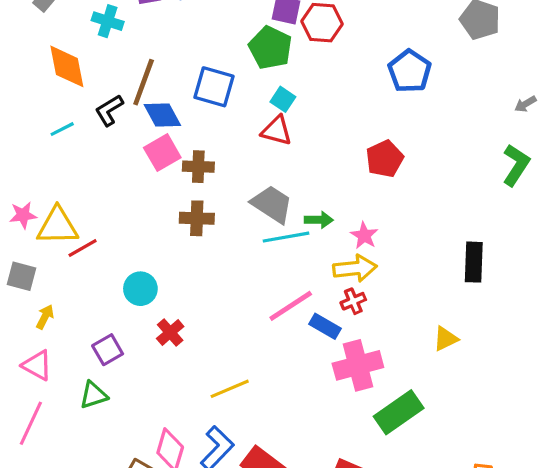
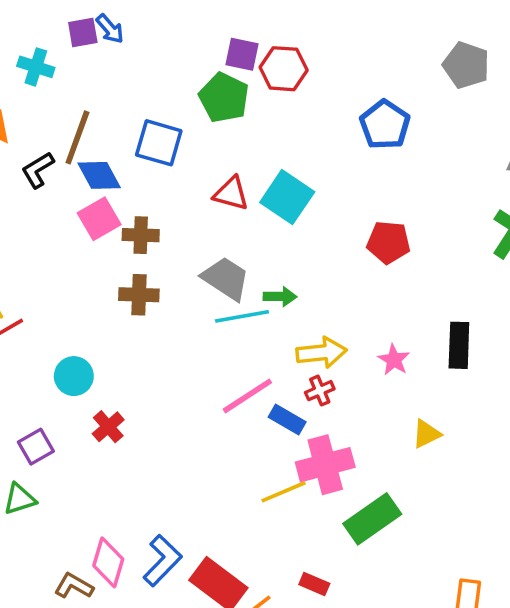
cyan square: (283, 99) -> (287, 197), moved, size x1.8
red pentagon: (385, 159) -> (388, 242), moved, turned 30
pink star: (364, 235) -> (394, 360), moved
yellow line: (230, 389) -> (284, 492), moved

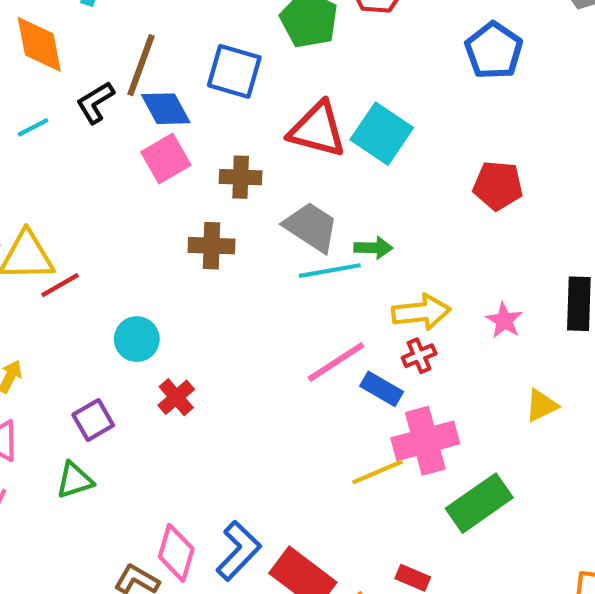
red triangle: (231, 193) -> (317, 129), size x1.4
brown cross: (141, 235) -> (241, 177), moved

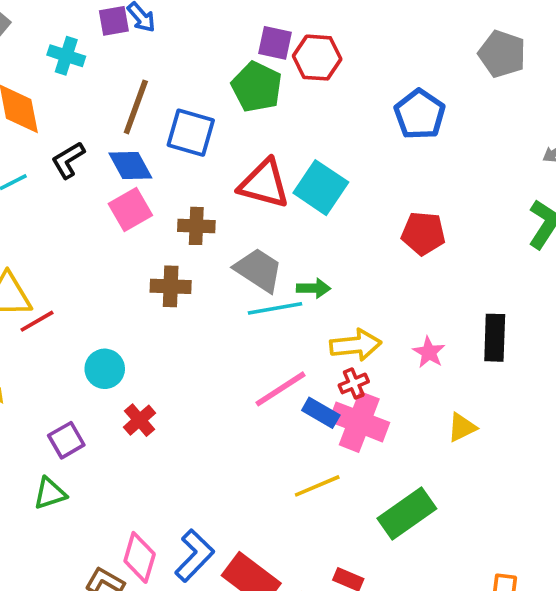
brown line: (141, 65) -> (136, 107), moved
pink cross: (425, 441) -> (359, 422), moved, turned 36

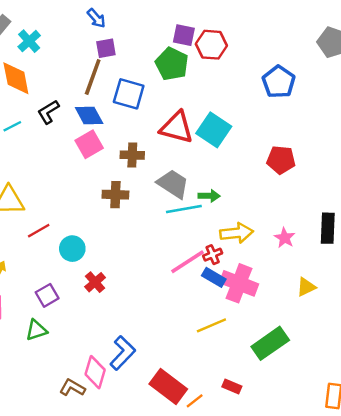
purple square: (114, 21) -> (106, 48), moved
cyan cross: (66, 56) -> (29, 41), moved, turned 30
red line: (37, 321) -> (39, 231), moved
red cross: (354, 383) -> (213, 255), moved
blue L-shape: (194, 556) -> (123, 353), moved

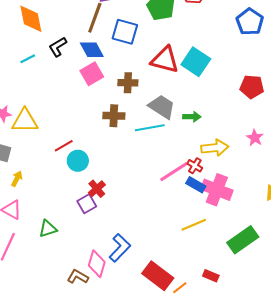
cyan line: (184, 209) -> (150, 128), moved
red line: (39, 231) -> (64, 146), moved
pink star: (285, 238) -> (255, 138), moved
red cross: (213, 255) -> (195, 166), turned -35
purple square: (47, 295) -> (87, 204), moved

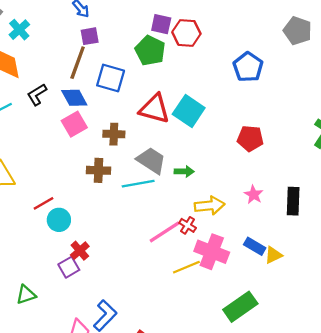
blue rectangle: (196, 185) -> (255, 246), moved
yellow line: (194, 225) -> (186, 267), moved

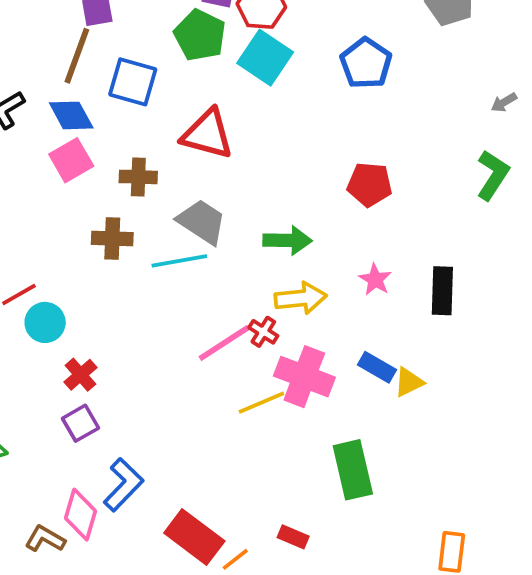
cyan square: (189, 111) -> (265, 58), moved
green arrow: (184, 171) -> (288, 240), moved, size x1.4
purple square: (69, 267) -> (81, 423), moved
green rectangle: (240, 307) -> (353, 470), turned -68

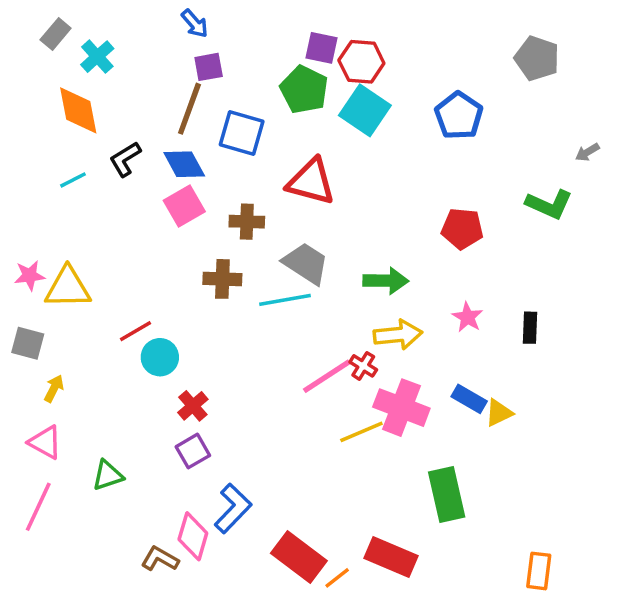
green L-shape: (493, 175) -> (549, 204), moved, turned 81
black rectangle: (442, 291) -> (530, 328), size x0.7
red rectangle: (293, 537) -> (391, 557), size x1.8

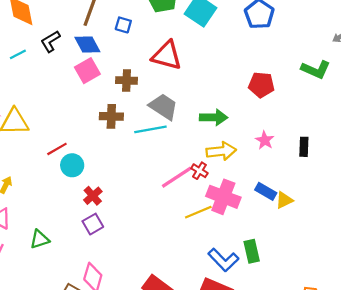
blue square: (242, 133) -> (123, 25), size x0.6
green rectangle: (447, 494) -> (252, 251), size x0.7
blue L-shape: (233, 508) -> (223, 260), moved, turned 92

